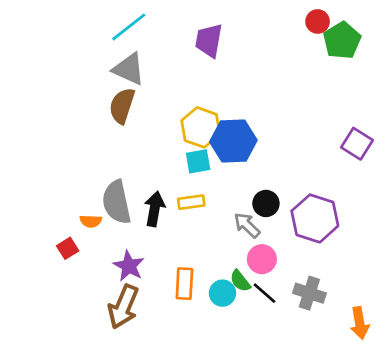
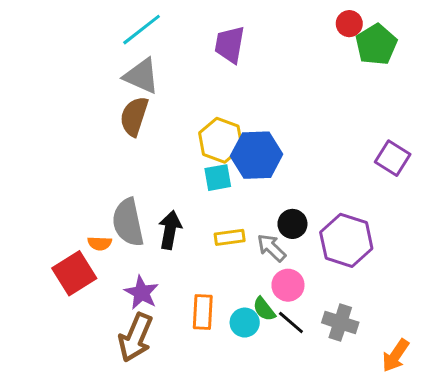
yellow rectangle: (191, 202) -> (230, 237), moved
red square: (68, 248) -> (74, 273), size x1.8
orange arrow: (360, 323) -> (396, 355), turned 44

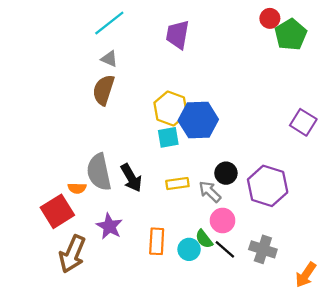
gray triangle: (142, 76) -> (109, 59), size x0.6
black arrow: (170, 230) -> (131, 178), turned 140
brown arrow: (136, 337) -> (72, 254), moved

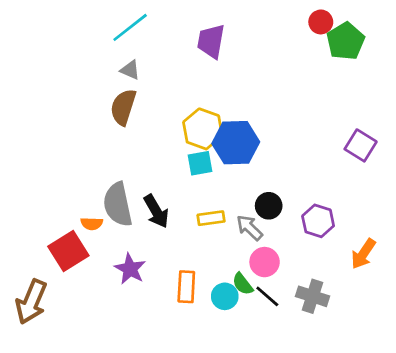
purple hexagon: (268, 186) -> (318, 221), size x0.7
brown arrow: (72, 254) -> (31, 302), moved
orange arrow: (306, 275) -> (363, 254), moved

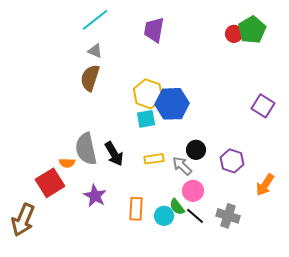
red circle: (321, 22) -> (234, 34), moved

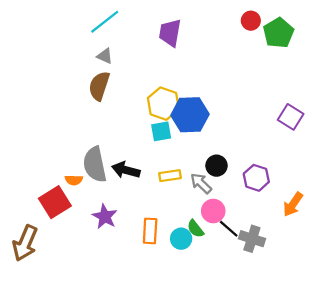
red circle: (234, 34) -> (251, 21), moved
black arrow: (114, 154) -> (126, 170), turned 135
black line: (195, 216) -> (229, 229), moved

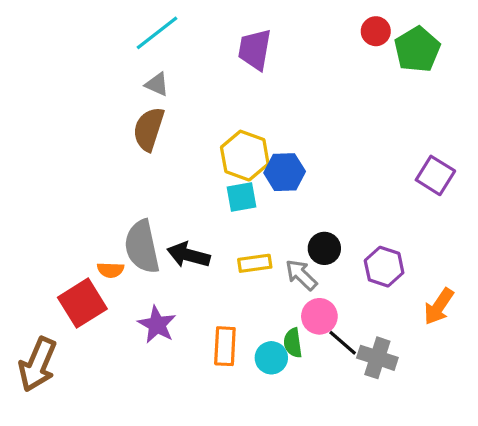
blue hexagon: (190, 115) -> (285, 172), size x0.7
green semicircle: (195, 229) -> (293, 343), turned 30

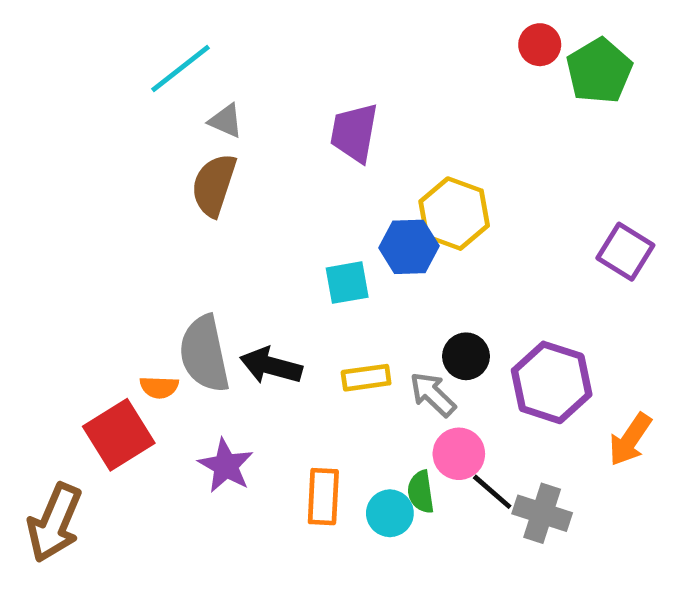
cyan line: (157, 33) -> (181, 68), moved
purple trapezoid: (255, 49) -> (354, 133), moved
yellow hexagon: (245, 156) -> (454, 214), moved
purple hexagon: (384, 267) -> (552, 382), size x1.4

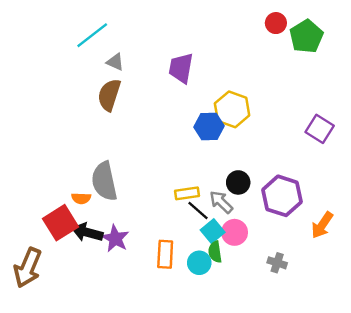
cyan square: (347, 283) -> (213, 231), moved, turned -30
black arrow: (271, 366) -> (87, 232), moved
black line: (492, 492) -> (198, 210), moved
gray cross: (542, 513) -> (277, 263), size x0.7

